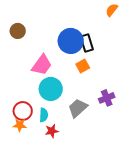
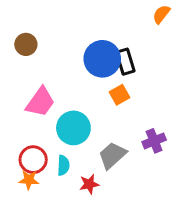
pink trapezoid: (42, 65) -> (40, 102), moved
red star: (52, 131) -> (89, 184), moved

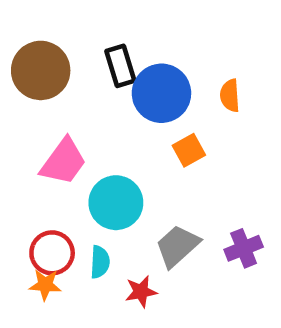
orange semicircle: (161, 14) -> (230, 96), moved, turned -42
brown circle: (26, 44) -> (41, 70), size x1.6
black rectangle: (125, 62) -> (120, 66), moved
purple cross: (154, 141) -> (244, 248), moved

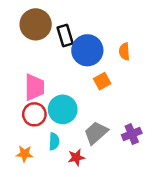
brown circle: (41, 70) -> (36, 24), moved
pink trapezoid: (63, 162) -> (34, 87), turned -36
red circle: (52, 253) -> (34, 114), moved

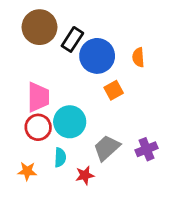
black rectangle: (65, 35) -> (72, 39), turned 50

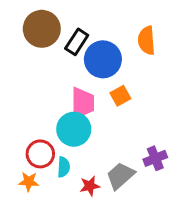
orange semicircle: (138, 57) -> (147, 40), moved, size x1.4
pink trapezoid: (38, 97) -> (83, 103), moved
red circle: (38, 127) -> (40, 154), moved
gray trapezoid: (107, 148) -> (120, 176), moved

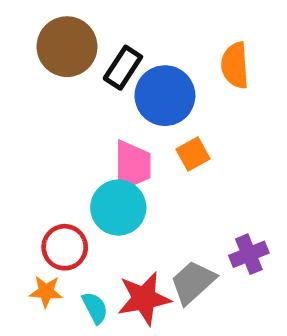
cyan semicircle: (64, 167) -> (95, 308), moved, turned -30
red star: (90, 186) -> (144, 299), size x1.6

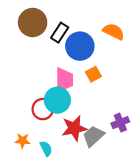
orange semicircle: (235, 65) -> (114, 31), turned 120
red circle: (65, 247) -> (43, 109), moved
red star: (144, 299) -> (74, 128), moved

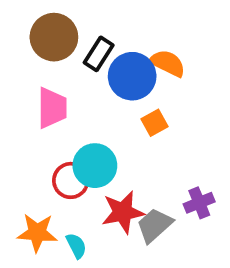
orange semicircle: (114, 31) -> (168, 63), moved
pink trapezoid: (64, 80) -> (52, 108), moved
orange star: (22, 141) -> (37, 233), size x1.5

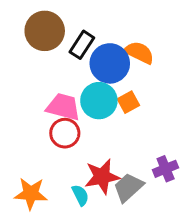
pink trapezoid: (52, 108) -> (63, 107), moved, turned -75
cyan circle: (95, 166) -> (99, 101), moved
red circle: (71, 180) -> (65, 133), moved
cyan semicircle: (76, 246) -> (80, 195), moved

